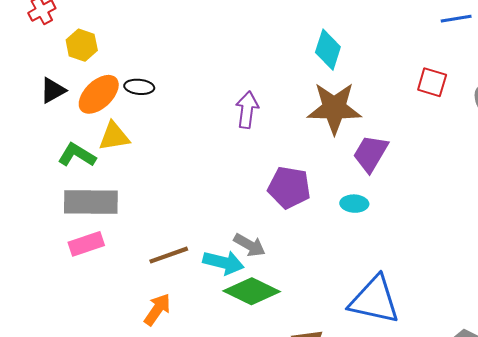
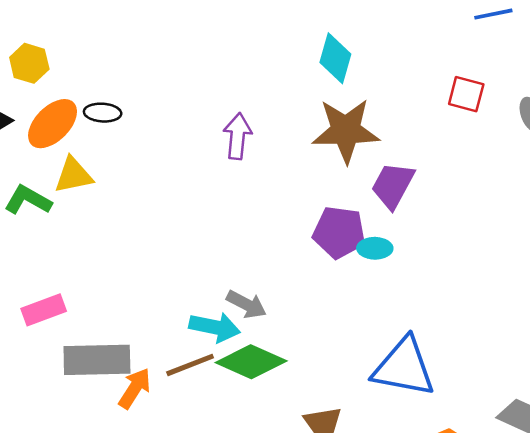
purple pentagon: (289, 187) -> (339, 232), moved
gray rectangle: (91, 202) -> (97, 360), moved
brown line: (169, 255) -> (190, 365), moved

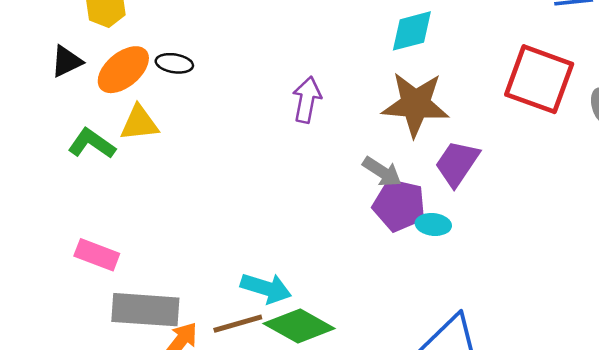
cyan diamond: (335, 58) -> (412, 31), turned 54
red square: (466, 94) -> (539, 79), size x1.8
gray arrow: (246, 304) -> (382, 172), moved
pink rectangle: (44, 310) -> (97, 255), turned 36

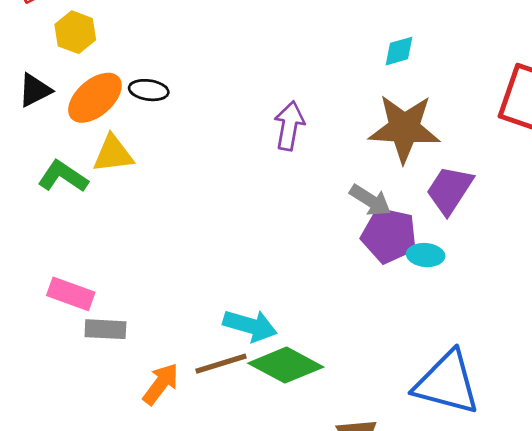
cyan diamond: (412, 31) -> (399, 51), size x0.7
gray rectangle: (145, 310) -> (105, 329), moved, size x0.6

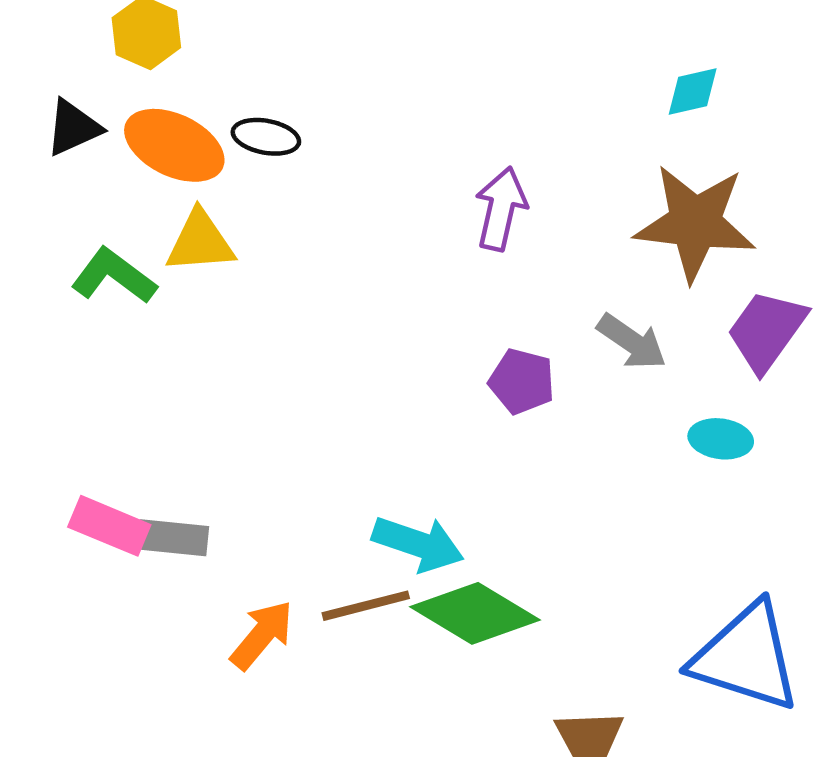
orange ellipse: (95, 98) -> (174, 145), turned 64
purple pentagon: (389, 235) -> (522, 381), moved, size x0.7
pink rectangle: (71, 294) -> (109, 526), moved

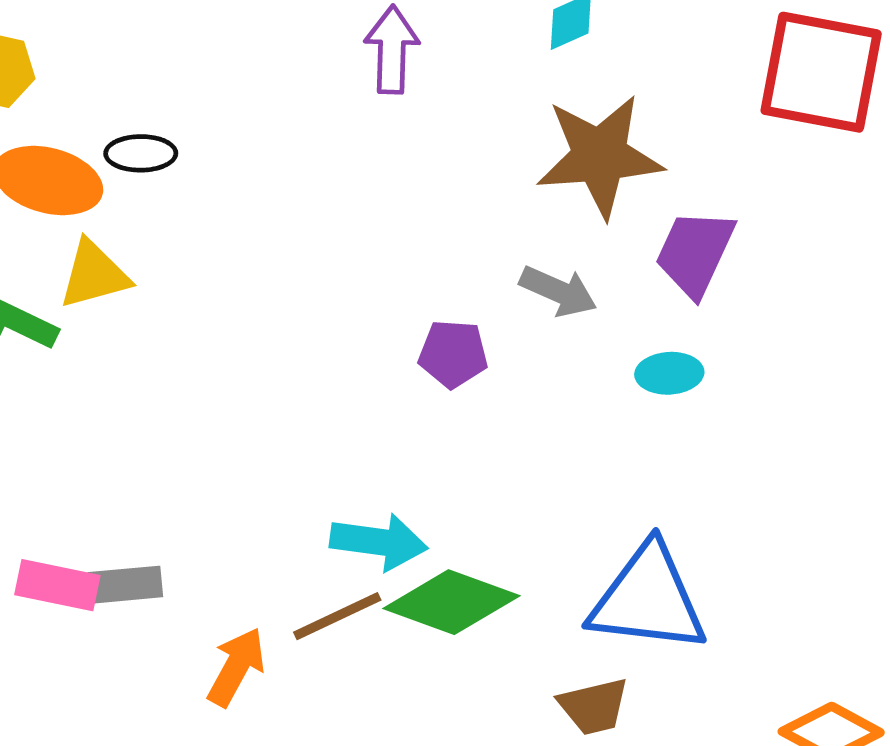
purple arrow: (501, 209) -> (392, 50), moved
blue triangle: (746, 657) -> (648, 599), moved

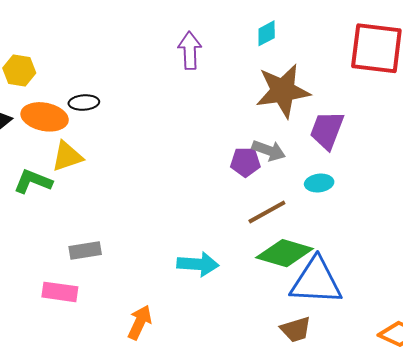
purple pentagon: (453, 354) -> (245, 162), moved
gray rectangle: (125, 585) -> (85, 250), moved
green diamond: (451, 602) -> (285, 253), moved
brown line: (337, 616) -> (267, 212), moved

